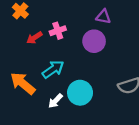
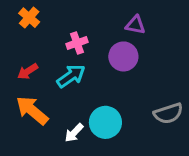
red arrow: (34, 38) -> (28, 71), moved
cyan arrow: (53, 69) -> (71, 76), moved

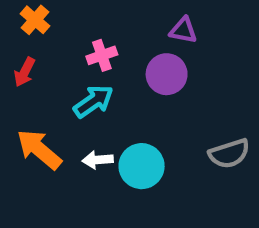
red arrow: (28, 71) -> (25, 72), moved, turned -30
white arrow: (74, 133) -> (98, 160), moved, turned 42

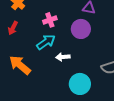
white arrow: (98, 160) -> (63, 57), moved
cyan circle: (142, 166) -> (80, 84), moved

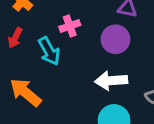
cyan arrow: (46, 42) -> (49, 51), moved, turned 96
white arrow: (63, 57) -> (111, 81), moved, size x1.5

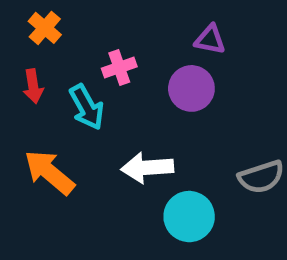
red arrow: (15, 38) -> (33, 86), turned -36
white arrow: (111, 81) -> (147, 168), moved

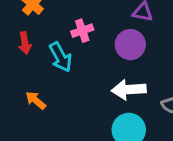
white arrow: (147, 168) -> (129, 90), moved
orange arrow: (49, 172) -> (36, 100), size x0.6

